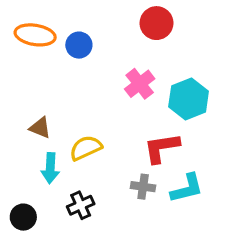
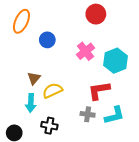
orange ellipse: (35, 35) -> (21, 21), turned -75
blue circle: (79, 45) -> (47, 40), moved
brown triangle: (40, 128) -> (34, 78), moved, turned 48
black cross: (81, 205) -> (49, 126), turned 35

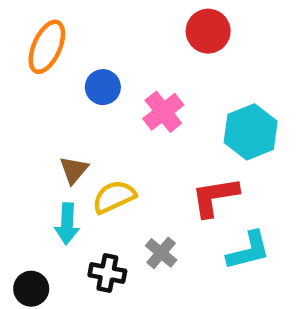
pink cross: (86, 51) -> (163, 112), moved
gray cross: (88, 114) -> (161, 253), moved, turned 32

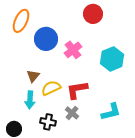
blue circle: (103, 87) -> (46, 39), size x1.5
red L-shape: (215, 197) -> (77, 90), moved

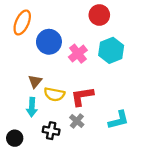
cyan hexagon: (112, 59) -> (111, 50), moved
yellow semicircle: (51, 88) -> (54, 94), turned -144

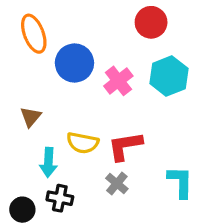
orange ellipse: (22, 22) -> (34, 34), turned -45
brown triangle: (35, 81) -> (31, 117), moved
cyan L-shape: (119, 120) -> (180, 182), turned -75
black cross: (51, 131) -> (60, 198), moved

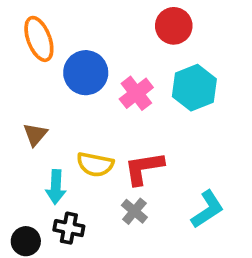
cyan L-shape: (180, 182) -> (207, 209), turned 56

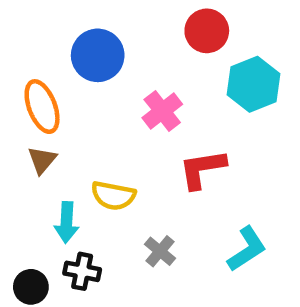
orange ellipse: (39, 39) -> (42, 107), moved
blue circle: (86, 73) -> (98, 55), moved
cyan hexagon: (194, 88) -> (254, 84), moved
red L-shape: (144, 168) -> (202, 169), moved

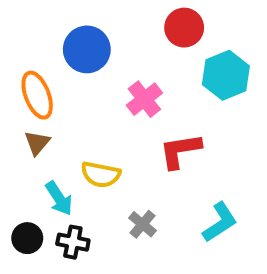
cyan arrow: (67, 222) -> (59, 198), turned -36
black circle: (31, 287) -> (27, 238), moved

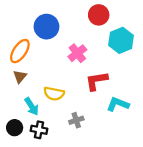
orange ellipse: (37, 95) -> (20, 51), turned 55
cyan L-shape: (220, 222) -> (118, 104), moved, turned -125
gray cross: (142, 224) -> (76, 120), turned 32

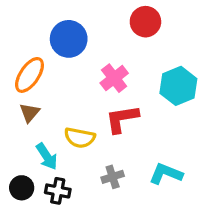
cyan hexagon: (121, 40) -> (178, 86), moved
red L-shape: (97, 81) -> (122, 119), moved
cyan L-shape: (118, 104) -> (166, 174), moved

